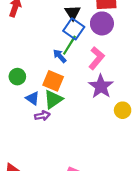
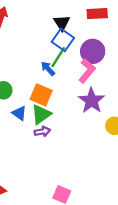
purple circle: (102, 23) -> (93, 51), moved
purple arrow: (42, 116) -> (42, 132), moved

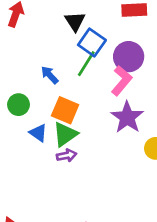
black triangle: (62, 23) -> (75, 21), moved
blue arrow: (48, 69) -> (50, 75), moved

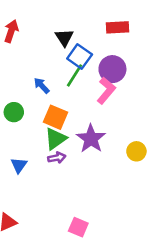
purple star: (127, 117) -> (91, 139), moved
blue triangle: (38, 133) -> (19, 165), moved, turned 30

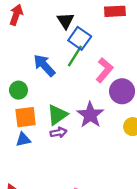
purple circle: (112, 69) -> (122, 91), moved
blue arrow: (42, 86) -> (44, 65), size x1.5
orange square: (56, 117) -> (26, 117), moved, turned -30
blue triangle: (19, 165) -> (23, 140), turned 42

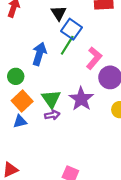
blue arrow: (44, 65) -> (39, 54), turned 60
green triangle: (57, 115) -> (51, 99), turned -30
orange square: (26, 117) -> (22, 101), turned -36

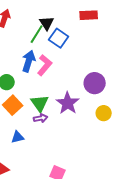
green line: (67, 45) -> (37, 34), moved
pink L-shape: (94, 58) -> (45, 65), moved
blue triangle: (20, 121) -> (18, 137), moved

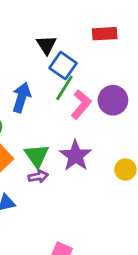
green line: (37, 34) -> (64, 88), moved
pink L-shape: (45, 65) -> (81, 104), moved
purple circle: (95, 83) -> (113, 100), moved

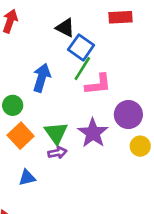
black triangle: (46, 45) -> (65, 28), turned -30
purple circle: (113, 100) -> (128, 115), moved
pink L-shape: (81, 104) -> (98, 84), turned 44

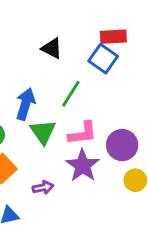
blue square: (81, 47) -> (103, 59), moved
pink L-shape: (98, 84) -> (83, 133), moved
green triangle: (56, 133) -> (43, 132), moved

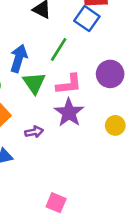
purple circle: (122, 145) -> (110, 74), moved

